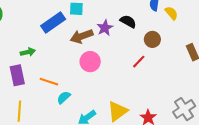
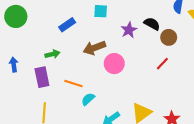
blue rectangle: (53, 23) -> (67, 25), moved, size x0.7
brown arrow: (82, 36) -> (94, 48), moved
brown circle: (152, 39) -> (169, 37), moved

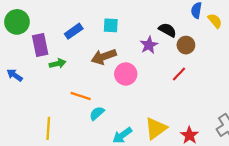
cyan square: (101, 11) -> (111, 25), moved
purple star: (129, 30) -> (149, 45), moved
blue arrow: (14, 65) -> (15, 75), turned -48
purple rectangle: (42, 77) -> (40, 45), moved

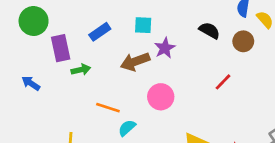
purple star: (149, 45) -> (165, 48), moved
brown circle: (186, 45) -> (243, 41), moved
pink circle: (126, 74) -> (161, 97), moved

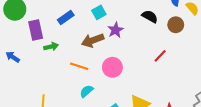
cyan square: (143, 25) -> (99, 12), turned -32
orange line: (108, 108) -> (79, 66), moved

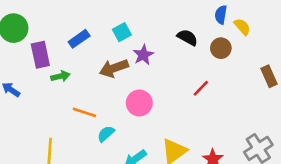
orange line: (79, 66) -> (84, 112), moved

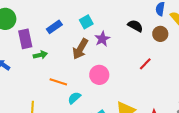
brown arrow: (114, 68) -> (80, 49), turned -40

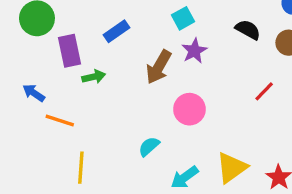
cyan square: (86, 22) -> (183, 18), moved
orange line: (58, 82) -> (60, 121), moved

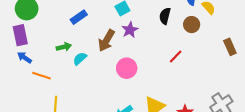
black semicircle: (248, 30) -> (165, 16), turned -105
purple rectangle: (69, 51) -> (20, 35), moved
cyan semicircle: (149, 146) -> (80, 59), moved

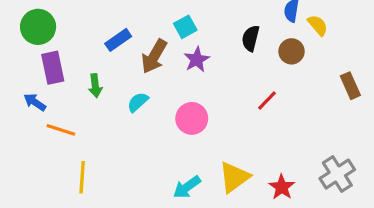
purple rectangle: (20, 35) -> (53, 68), moved
brown arrow: (106, 40) -> (154, 56), moved
green arrow: (64, 47) -> (95, 86), turned 96
cyan semicircle: (80, 59) -> (138, 102), moved

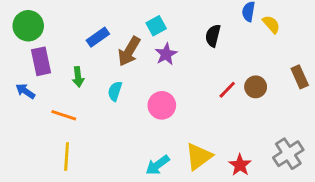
brown circle: (292, 51) -> (256, 87), moved
cyan semicircle: (138, 102) -> (115, 91), turned -30
orange line: (61, 130) -> (64, 115), moved

